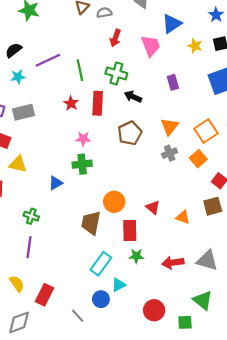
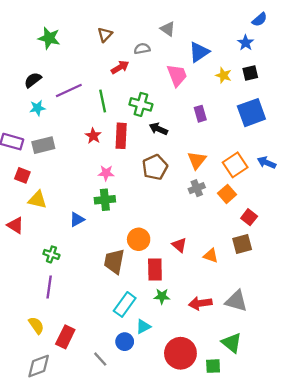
gray semicircle: (104, 13) -> (142, 49), moved
red arrow: (115, 38) -> (120, 67), moved, turned -140
red circle: (154, 310) -> (180, 353), size x1.4

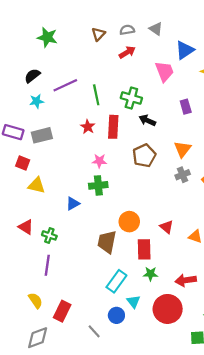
gray semicircle: (142, 49) -> (127, 30), moved
red arrow: (120, 67) -> (127, 52), moved
red triangle: (15, 225) -> (26, 227), moved
cyan triangle: (143, 327) -> (134, 302), turned -40
red circle: (180, 353) -> (168, 309), moved

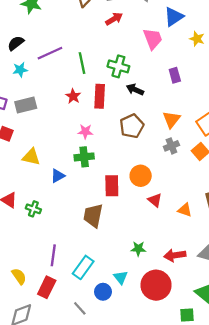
yellow triangle: (37, 185) -> (31, 157), moved
orange circle: (129, 222) -> (141, 176), moved
red rectangle: (144, 249) -> (112, 186), moved
purple line: (47, 265) -> (53, 255), moved
cyan rectangle: (116, 281) -> (83, 267), moved

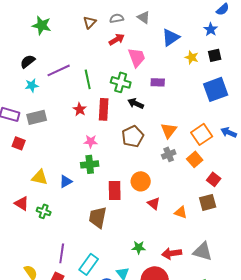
pink trapezoid: (153, 39) -> (137, 57), moved
purple rectangle: (175, 75) -> (158, 82), moved, turned -72
yellow triangle: (31, 157) -> (40, 177), moved

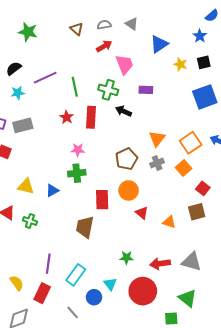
brown triangle: (90, 22) -> (77, 29), turned -32
brown pentagon: (133, 136) -> (127, 159), moved

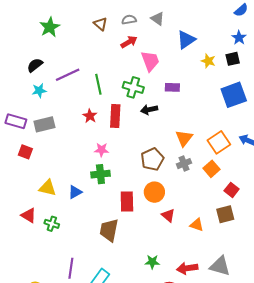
green star: (28, 32) -> (50, 27), turned 30
blue star: (200, 36) -> (239, 38), moved
black arrow: (123, 111) -> (149, 110), turned -35

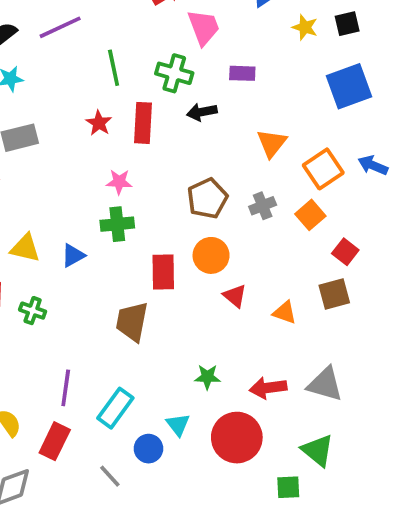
purple line: (68, 75) -> (60, 27), moved
orange triangle: (184, 138) -> (272, 143), moved

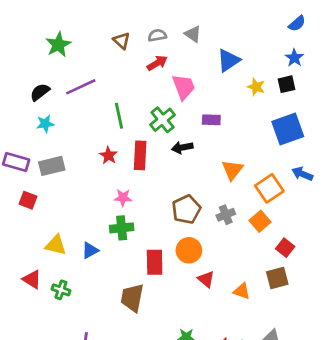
green cross: (174, 73) -> (162, 120), turned 35
blue arrow: (373, 165) -> (302, 174), moved

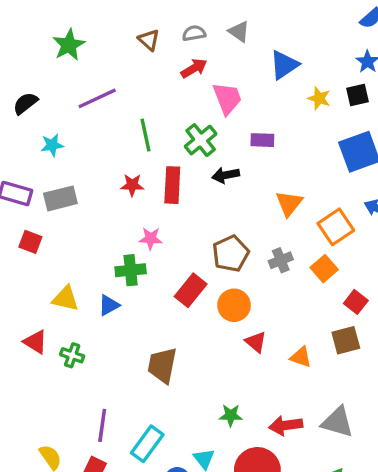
black semicircle: (40, 92) -> (25, 103), moved
red star: (108, 155) -> (132, 185), turned -30
green cross: (122, 228) -> (131, 270), moved
red rectangle: (155, 262) -> (191, 290), moved, turned 40

